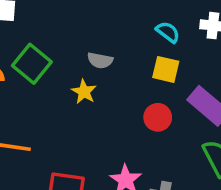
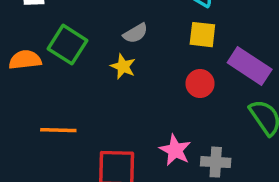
gray semicircle: (100, 60) -> (135, 33), turned -35

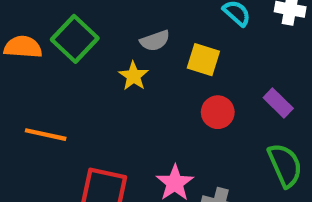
yellow square: (202, 35) -> (203, 60), moved
purple rectangle: (250, 66) -> (278, 103), size x0.6

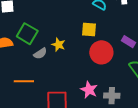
gray semicircle: (155, 41) -> (40, 53), moved
red circle: (218, 112) -> (101, 52), size x1.5

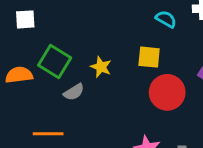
yellow star: (58, 45) -> (101, 67), moved

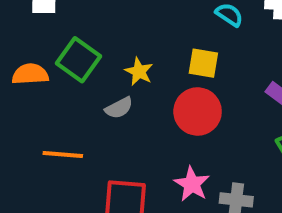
gray semicircle: (74, 92) -> (119, 108), moved
red circle: (167, 92) -> (198, 111), moved

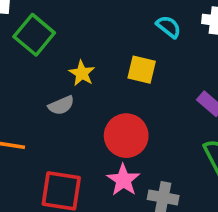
green square: (78, 60) -> (34, 35), moved
red circle: (198, 111) -> (126, 136), moved

